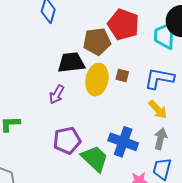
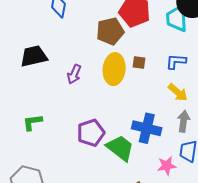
black trapezoid: (71, 62) -> (34, 56), moved
blue L-shape: (159, 78) -> (176, 61), size x0.7
purple arrow: (57, 94) -> (74, 74), moved

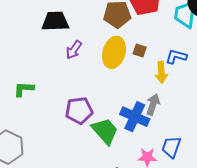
black trapezoid: (34, 56) -> (55, 21), moved
yellow arrow: (178, 92) -> (161, 72), moved, turned 35
gray arrow: (183, 121) -> (153, 104), moved

